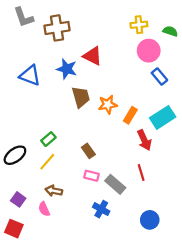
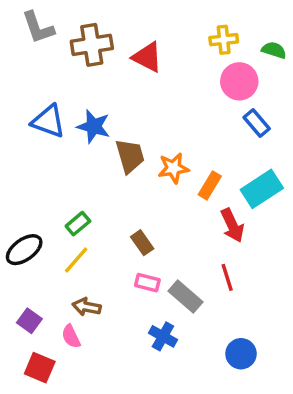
red triangle: (93, 56) -> (147, 57), moved
blue star: (67, 69) -> (94, 126), moved
red square: (14, 229) -> (40, 368), moved

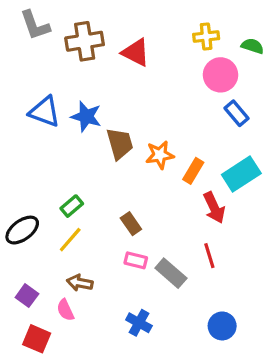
blue cross: (163, 336) -> (139, 323), moved

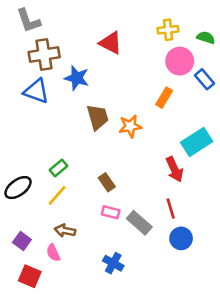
brown cross: (85, 41) -> (44, 55), moved
blue rectangle: (237, 113) -> (205, 79), moved
blue star: (86, 116) -> (77, 78), moved
orange rectangle: (193, 171) -> (164, 98), moved
blue circle: (222, 326) -> (181, 238), moved

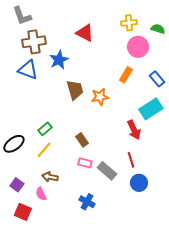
blue star: (77, 78) -> (59, 60), turned 30
blue rectangle: (205, 79) -> (157, 79), moved

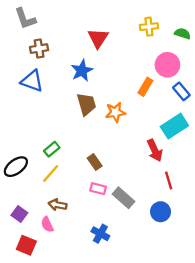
red triangle: (85, 33) -> (98, 38), turned 36
brown cross: (34, 42) -> (39, 49), size x0.7
pink circle: (138, 47) -> (167, 65), moved
blue star: (59, 60) -> (82, 71), moved
red line: (131, 160) -> (169, 180), moved

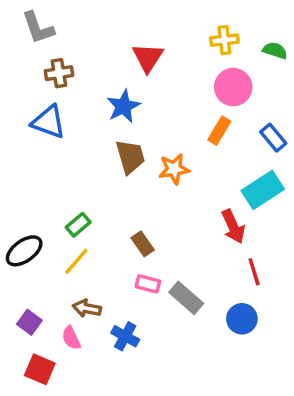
pink circle: (167, 65) -> (233, 87), moved
blue cross: (100, 234) -> (125, 336), moved

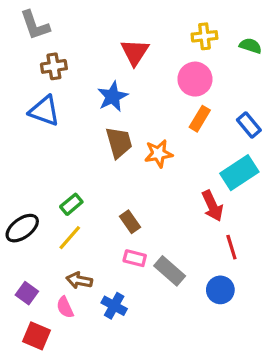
pink circle: (233, 87) -> (195, 79), moved

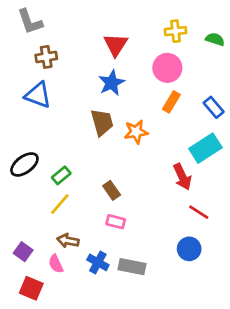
blue star: (113, 97) -> (112, 83), moved
black ellipse: (22, 228) -> (24, 164), moved
red line: (231, 247) -> (199, 212), turned -40
gray rectangle: (170, 271) -> (132, 267), moved, turned -30

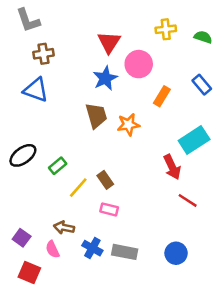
pink circle: (167, 68) -> (139, 64), moved
blue rectangle: (214, 107) -> (202, 85), moved
yellow line: (60, 204) -> (78, 188), moved
blue circle: (189, 249) -> (176, 253), moved

